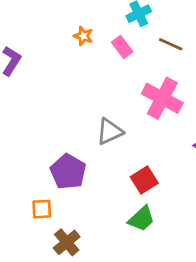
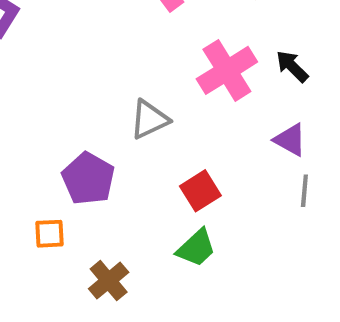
pink cross: (162, 98) -> (227, 70), turned 30
brown cross: (67, 242) -> (109, 281), moved

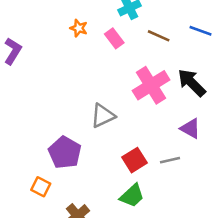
black arrow: (292, 66) -> (192, 83), size x1.4
gray line: (304, 191) -> (170, 160), moved, turned 72
orange square: (49, 234) -> (41, 187), turned 30

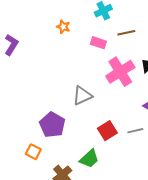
brown line: (159, 36) -> (126, 33), turned -36
pink rectangle: (114, 38) -> (98, 43), moved, turned -35
green trapezoid: (132, 196) -> (89, 159), moved

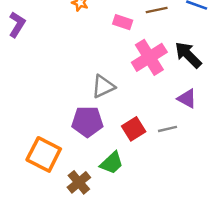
purple pentagon: (52, 125) -> (87, 122), moved, turned -30
orange square: (33, 152) -> (44, 154), size x1.8

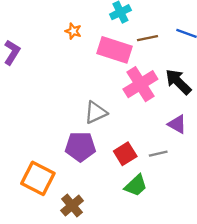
pink rectangle: (123, 22) -> (115, 50), size x1.8
green trapezoid: (112, 163) -> (136, 186), moved

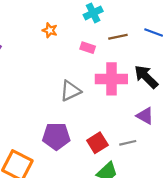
pink rectangle: (115, 50) -> (88, 48), size x0.5
pink cross: (140, 84) -> (111, 79), turned 32
gray triangle: (96, 112) -> (70, 91), moved

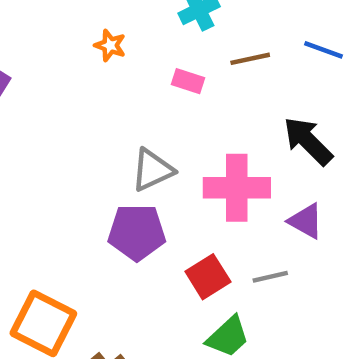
pink cross: (111, 79) -> (237, 188), moved
purple pentagon: (56, 136) -> (137, 232), moved

